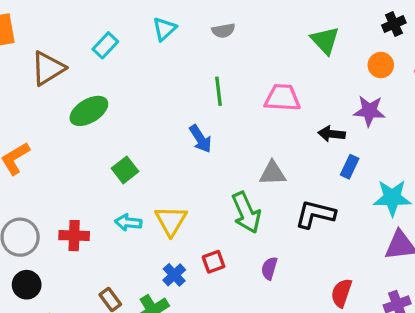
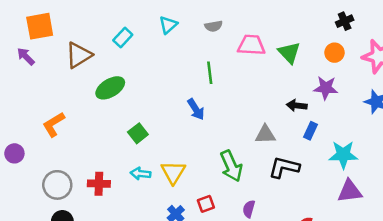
green triangle: (325, 40) -> (289, 53), moved
pink trapezoid: (282, 98) -> (251, 45), moved
gray triangle: (273, 173) -> (265, 135), moved

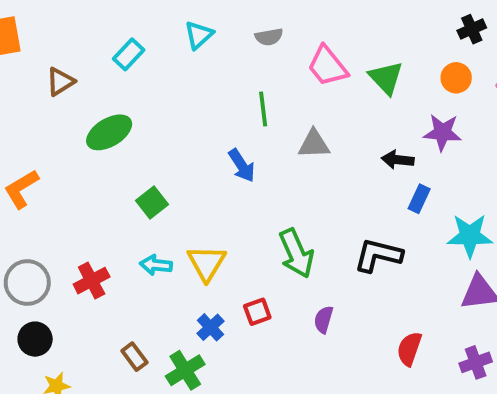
pink trapezoid: (251, 45) -> (327, 66), turned -132
brown triangle: (79, 55) -> (60, 82), size x0.7
gray triangle: (265, 135) -> (314, 144), moved
red cross: (99, 184) -> (92, 281), turned -30

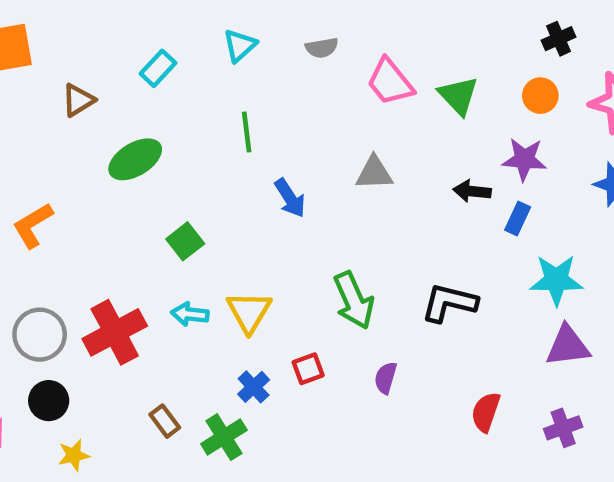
green line: (263, 109) -> (247, 132), moved
blue rectangle: (419, 199) -> (518, 219), moved
red cross: (92, 281) -> (115, 332), size x1.5

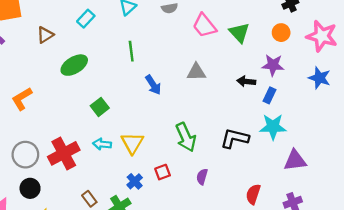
cyan star: (556, 280) -> (273, 127), moved

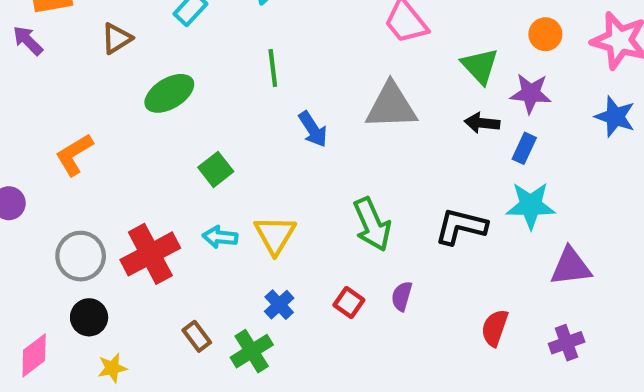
green triangle: (239, 33) -> (480, 66), moved
gray triangle: (196, 72) -> (391, 106), size x1.5
red square: (163, 172) -> (349, 303), moved, turned -35

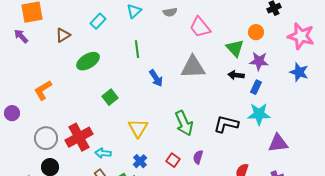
orange circle: (545, 34) -> (256, 32), moved
cyan arrow: (220, 237) -> (103, 153), moved

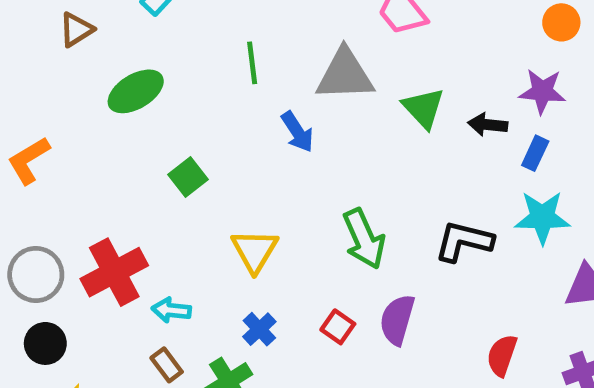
orange circle: (256, 32) -> (561, 22), moved
green triangle: (235, 48) -> (423, 108), moved
gray triangle: (193, 67) -> (345, 75), moved
purple semicircle: (198, 157) -> (397, 320), size x1.5

